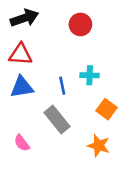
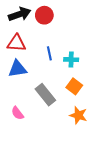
red circle: (80, 24) -> (44, 15), moved
blue line: (62, 86) -> (49, 53), moved
orange square: (106, 109) -> (74, 86), moved

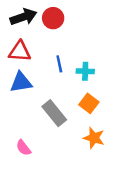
pink semicircle: (17, 113) -> (23, 148), moved

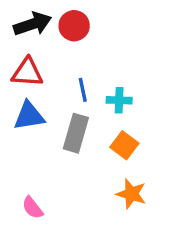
gray rectangle: (54, 113) -> (76, 133), moved, turned 55

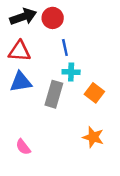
blue line: (83, 90) -> (65, 47), moved
cyan cross: (119, 100) -> (71, 72), moved
orange square: (124, 145) -> (94, 93), moved

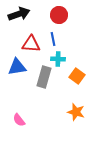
red circle: (53, 18) -> (59, 15), moved
red triangle: (19, 51) -> (31, 44), moved

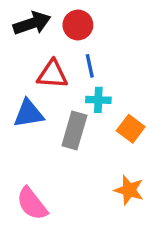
red circle: (59, 15) -> (78, 25), moved
pink semicircle: (19, 120) -> (32, 204), size x1.5

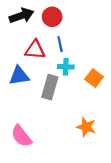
orange square: (131, 129) -> (94, 78), moved

